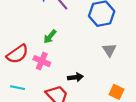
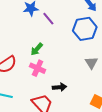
pink cross: (42, 61) -> (38, 68), moved

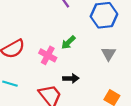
green arrow: (37, 49) -> (68, 42), moved

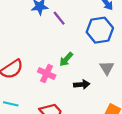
black arrow: (71, 78) -> (82, 85), moved

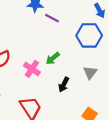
purple line: (59, 18) -> (52, 18), turned -32
black arrow: (82, 85) -> (64, 85), turned 112

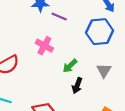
green arrow: (53, 58) -> (70, 66), moved
pink cross: (32, 69) -> (44, 46), moved

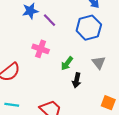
purple line: (59, 17) -> (50, 20), turned 32

